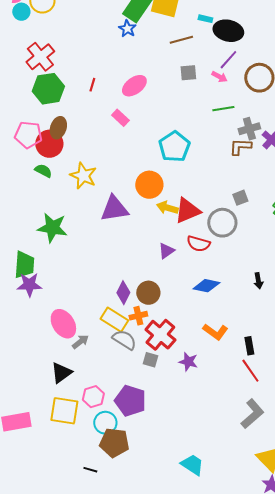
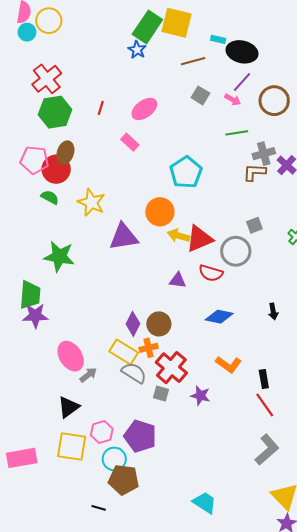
gray square: (188, 73) -> (200, 95), turned 36
purple triangle: (166, 251) -> (178, 280), turned 42

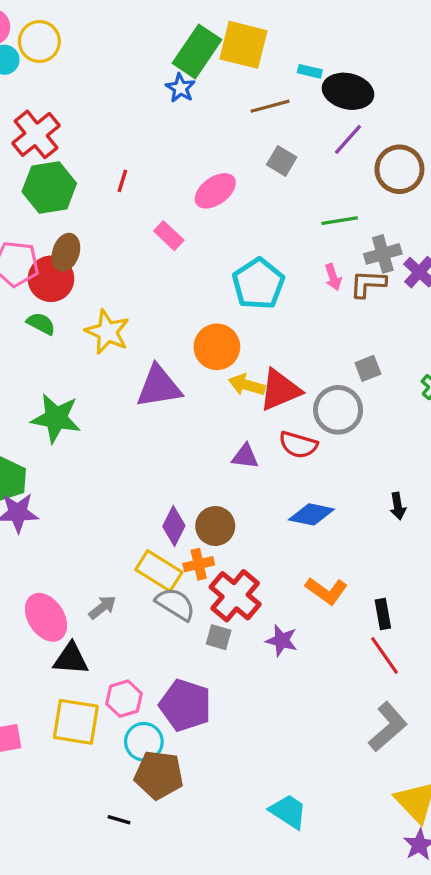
pink arrow: (233, 100) -> (333, 277), moved, turned 42
pink ellipse: (144, 109) -> (215, 191), moved
pink ellipse: (71, 356) -> (46, 617), moved
black triangle: (69, 407) -> (71, 659), turned 40

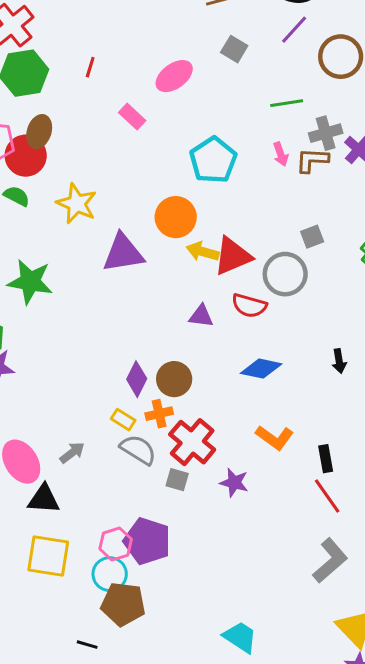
yellow rectangle: (159, 571) -> (123, 420), size x0.6
pink hexagon: (124, 699) -> (116, 544), moved

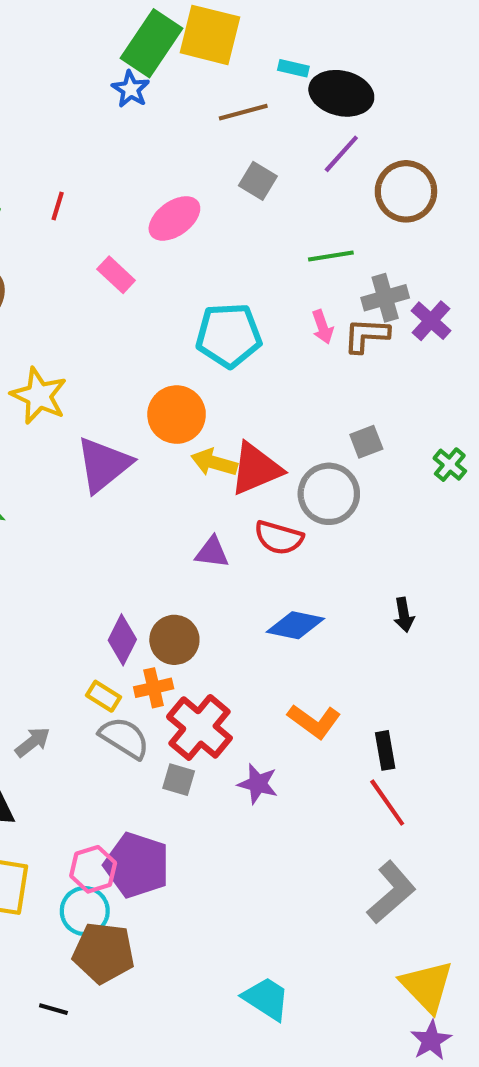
cyan pentagon: (213, 160) -> (229, 335), turned 30
purple triangle: (123, 253) -> (104, 465), turned -30

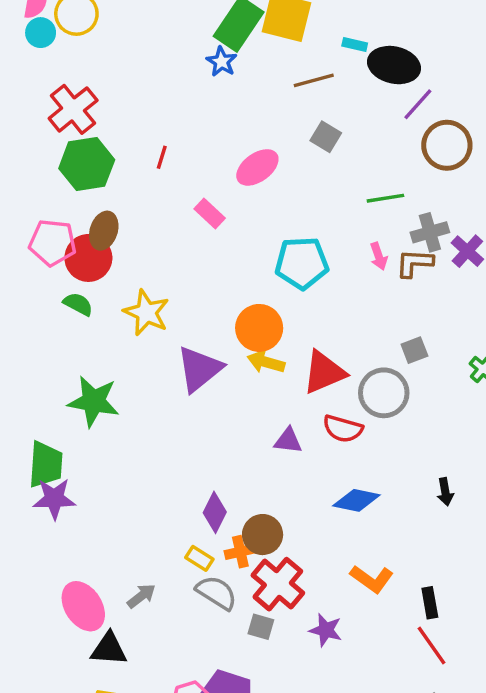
purple line: (341, 154) -> (418, 104), moved
yellow arrow: (214, 463) -> (266, 362), moved
brown circle: (174, 640) -> (263, 535), moved

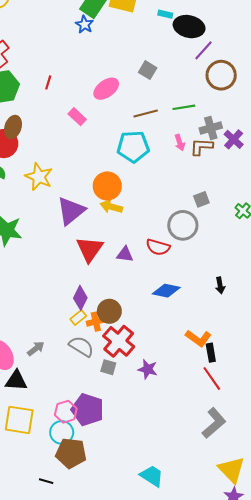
brown line: (314, 80) -> (146, 114), moved
red triangle: (324, 372) -> (90, 249), moved, turned -32
yellow rectangle: (199, 558) -> (78, 317), moved, turned -70
orange L-shape: (372, 579) -> (198, 338), moved

